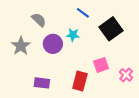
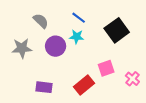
blue line: (83, 13) -> (79, 18), moved
gray star: (21, 46) -> (22, 48), turned 30
red rectangle: (80, 81) -> (84, 85), turned 36

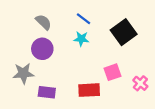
purple circle: (56, 46) -> (42, 49), moved
gray star: (22, 48) -> (23, 73), moved
red rectangle: (84, 85) -> (89, 90), turned 36

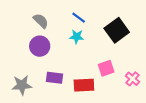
gray star: (23, 73) -> (22, 85), moved
purple rectangle: (47, 92) -> (54, 78), moved

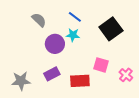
purple circle: (40, 46) -> (55, 44), moved
pink square: (106, 68) -> (101, 65), turned 35
purple rectangle: (54, 78) -> (52, 74), turned -35

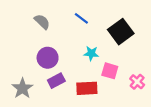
cyan star: (73, 35) -> (91, 53), moved
purple circle: (55, 44) -> (48, 58), moved
gray star: (21, 81) -> (22, 88), turned -30

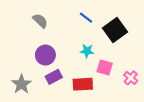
blue line: (81, 18) -> (86, 18), moved

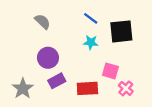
black square: (115, 30) -> (121, 31), turned 30
cyan star: (87, 51) -> (91, 42), moved
pink cross: (131, 78) -> (126, 88), moved

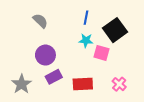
blue line: (91, 18) -> (86, 18), turned 64
black square: (121, 31) -> (115, 30), turned -30
pink square: (110, 71) -> (102, 53), moved

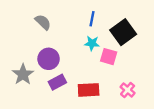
gray star: (22, 84) -> (23, 74), moved

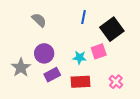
cyan star: (92, 43) -> (80, 57), moved
pink square: (109, 57) -> (99, 51), turned -35

